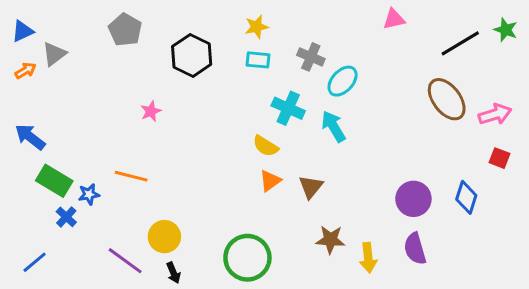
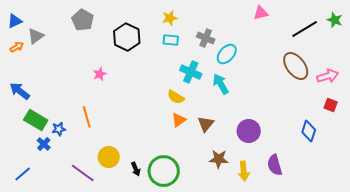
orange line: (131, 176) -> (87, 117), turned 60
purple circle: (413, 199) -> (249, 131), moved
black arrow: (173, 273) -> (136, 169), moved

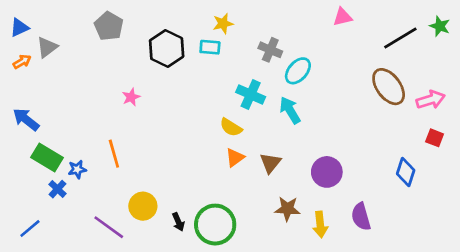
cyan rectangle: (171, 40) -> (210, 47), moved

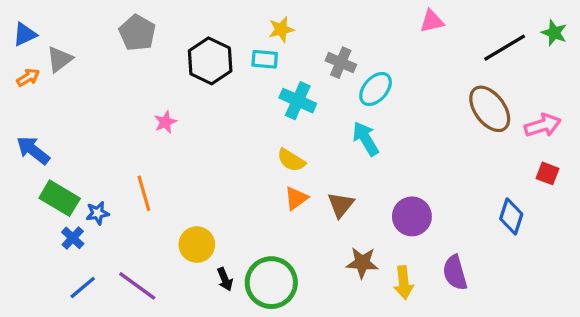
cyan cross: (251, 94) -> (298, 101), moved
yellow circle: (143, 206) -> (197, 245), moved
blue line: (30, 228) -> (83, 288), moved

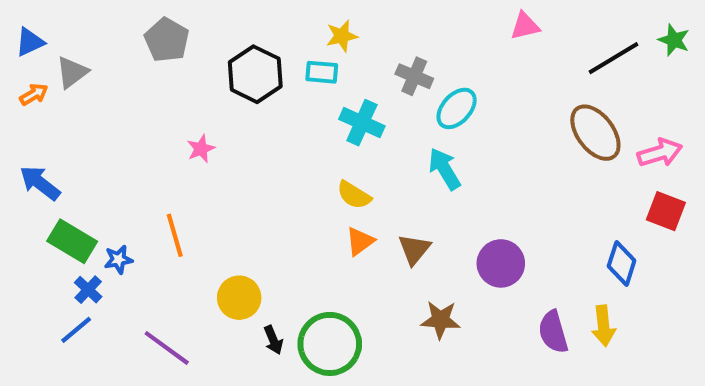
red square: (548, 173) -> (666, 211), size x1.4
yellow arrow: (404, 283) -> (603, 326), moved
blue line: (83, 288) -> (76, 330), moved

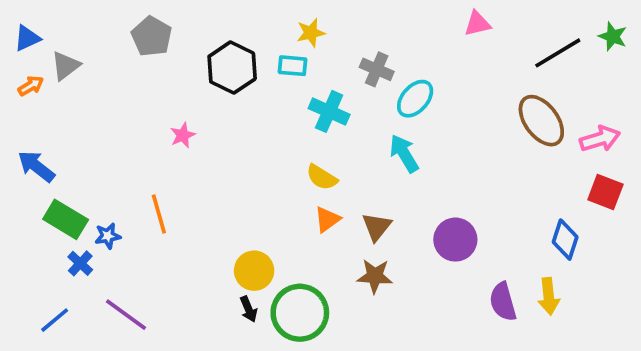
yellow circle: (239, 298) -> (254, 271), moved
brown star: (440, 320) -> (375, 276), moved
blue line: (76, 330) -> (55, 320), moved
purple line: (167, 348) -> (126, 315), moved

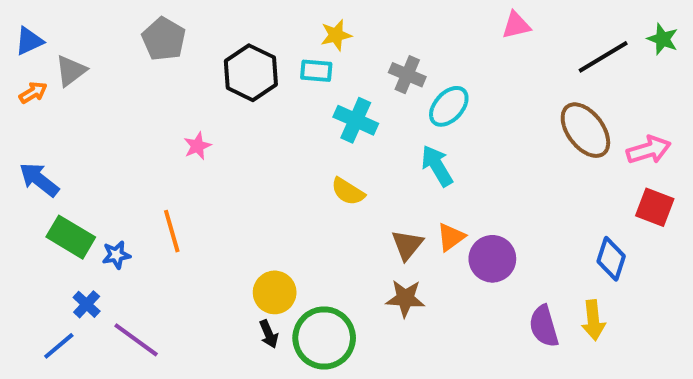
orange triangle: (327, 219) -> (451, 237), moved
blue cross: (80, 263) -> (87, 304), moved

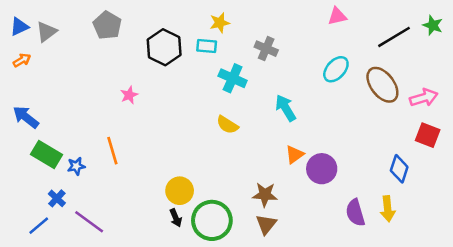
gray triangle: (71, 71) -> (47, 32), moved
cyan ellipse: (449, 106) -> (336, 69), moved
brown triangle: (407, 245) -> (266, 224), moved

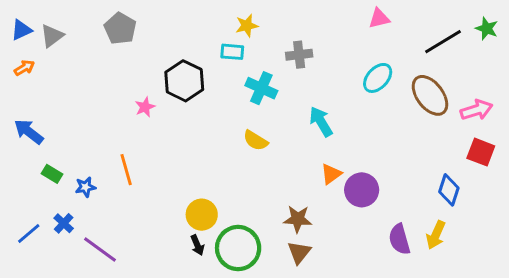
black hexagon: (164, 47) -> (184, 81), moved
gray cross: (266, 49) -> (299, 55), turned -30
green rectangle: (47, 155) -> (52, 174), size x0.6
yellow arrow: (388, 209) -> (436, 235), turned 30
blue line: (39, 226) -> (29, 233), moved

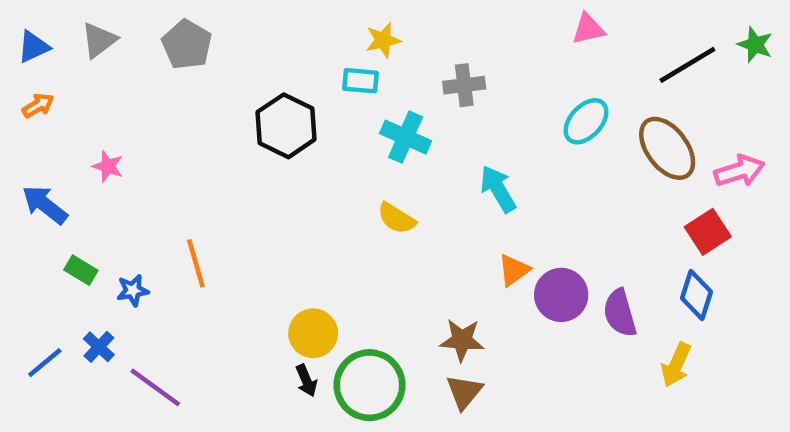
gray triangle: (52, 36) -> (99, 40), moved
pink star: (145, 107) -> (108, 166), moved, turned -30
red square: (481, 152) -> (708, 232), moved, turned 36
purple semicircle: (399, 239) -> (620, 313), moved

